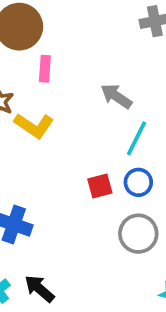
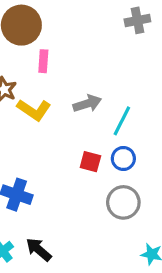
gray arrow: (116, 96) -> (87, 104), moved, turned 128
red square: (100, 186) -> (90, 162), turned 30

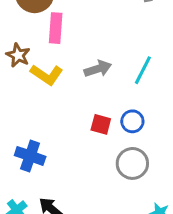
pink rectangle: (43, 61) -> (56, 28), size x1.4
cyan line: (122, 121) -> (143, 70), moved

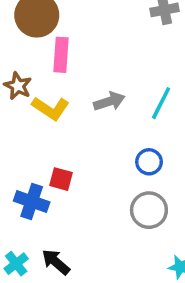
red square: (101, 124) -> (61, 179), moved

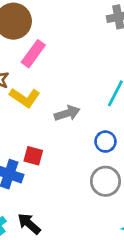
pink rectangle: (61, 55) -> (33, 54), turned 32
gray arrow: (109, 101) -> (67, 113), moved

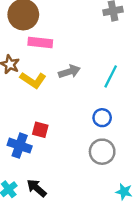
pink rectangle: (33, 54) -> (40, 42), turned 60
gray arrow: (67, 113) -> (69, 72), moved

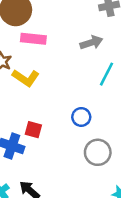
gray arrow: (69, 72) -> (91, 43), moved
blue circle: (102, 118) -> (81, 117), moved

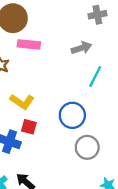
yellow L-shape: (26, 78) -> (22, 102), moved
blue circle: (81, 117) -> (72, 115), size x1.5

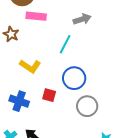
cyan line: (95, 76) -> (65, 44), moved
red square: (29, 127) -> (49, 95), moved

